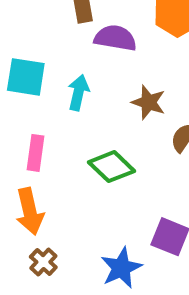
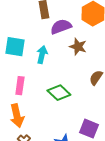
purple semicircle: (115, 38) -> (61, 27), turned -30
brown star: (149, 102) -> (78, 47), moved

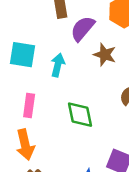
purple semicircle: (61, 27) -> (83, 29), turned -30
green diamond: (59, 93) -> (80, 115), turned 35

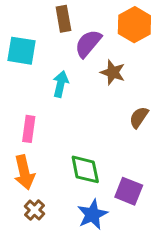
cyan square: (23, 55) -> (21, 51), moved
green diamond: (80, 115) -> (85, 169), moved

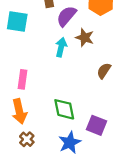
cyan arrow: (61, 84) -> (61, 47), moved

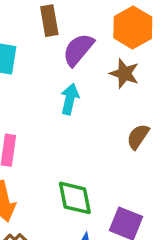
brown star: (85, 38) -> (124, 73), moved

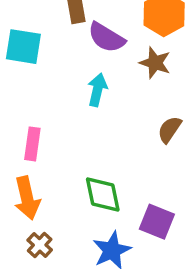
purple semicircle: (78, 50) -> (106, 38), turned -99

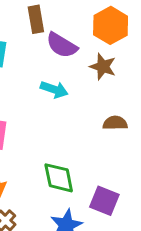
cyan arrow: (97, 90) -> (54, 89), turned 96
brown semicircle: (170, 130) -> (115, 123), turned 55

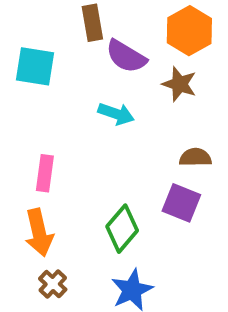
green diamond: (59, 178) -> (122, 229), turned 52
purple square: (104, 201) -> (181, 203), moved

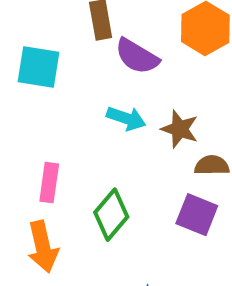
brown star: (179, 84) -> (180, 129), moved
green diamond: (122, 229) -> (111, 215), moved

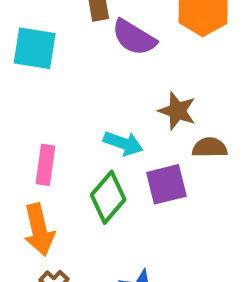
cyan arrow: (126, 118) -> (123, 143), moved
purple square: (197, 215) -> (166, 184), moved, turned -36

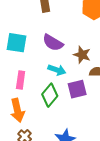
purple semicircle: (134, 37) -> (53, 43), moved
cyan square: (35, 48) -> (16, 43), moved

